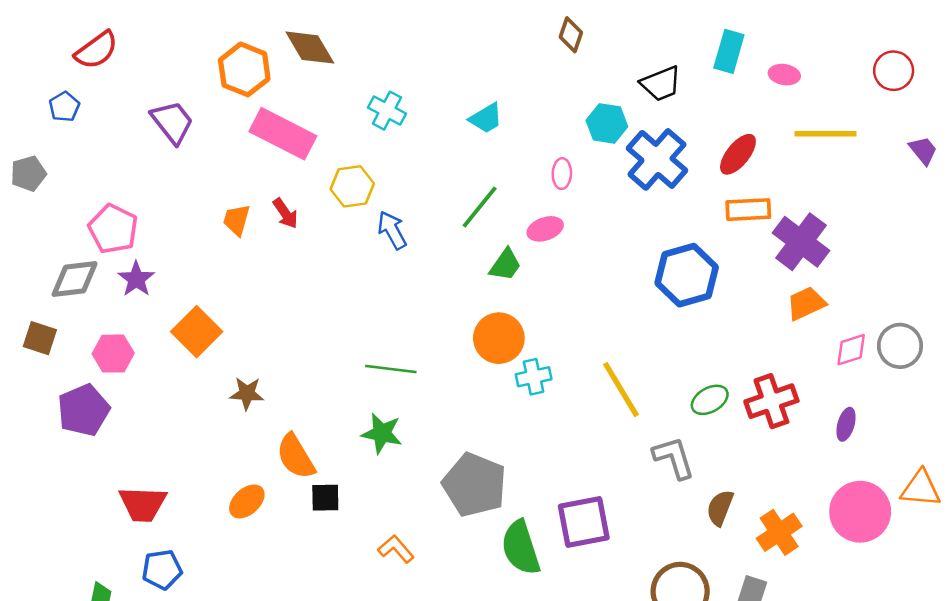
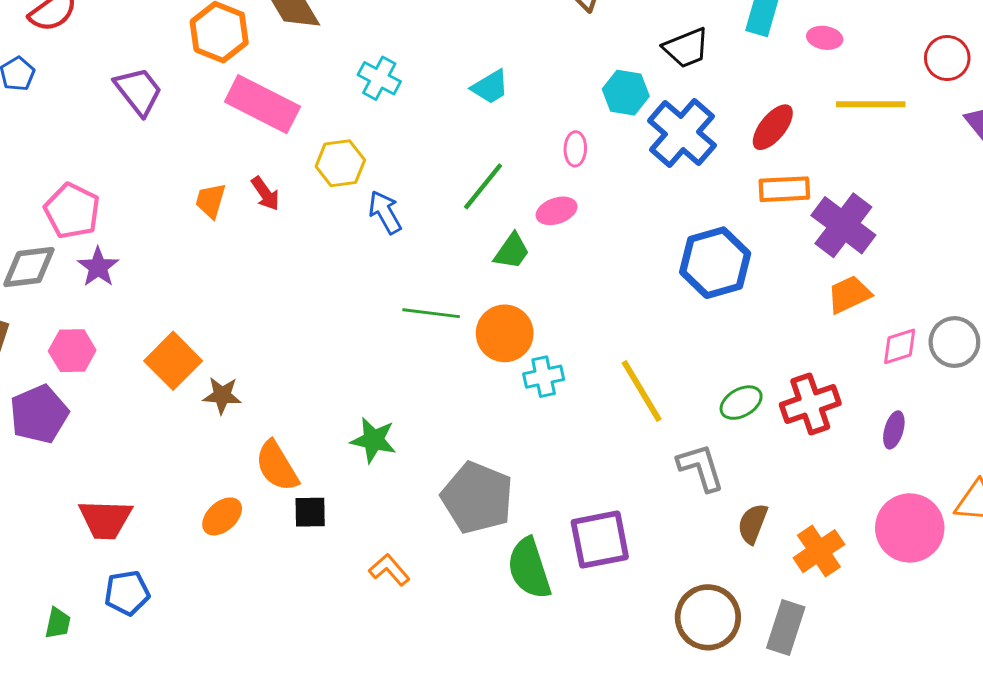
red circle: (894, 71) -> (947, 58), moved
orange square: (197, 332) -> (173, 361), moved
green line: (391, 369) -> (431, 313), moved

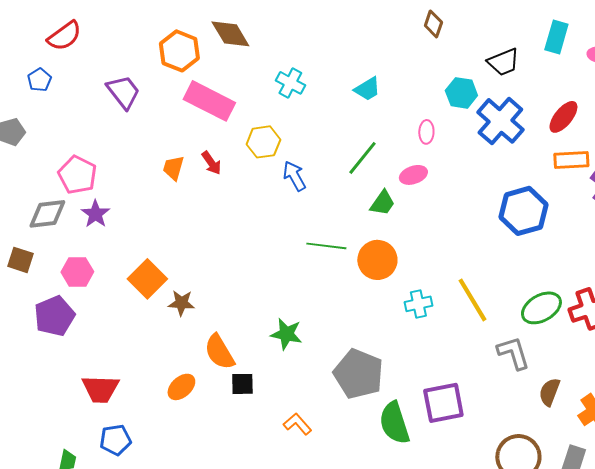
cyan cross: (544, 377) -> (418, 304), moved
green ellipse: (741, 403) -> (541, 308), size x1.4

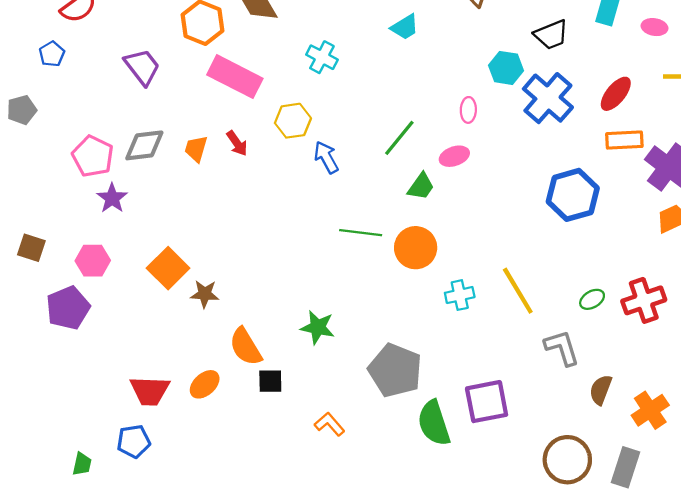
cyan trapezoid: (367, 89) -> (405, 27), moved
gray diamond: (47, 214) -> (144, 145), moved
green ellipse: (541, 308) -> (592, 299), size x0.6
red trapezoid: (100, 389) -> (150, 391), moved

